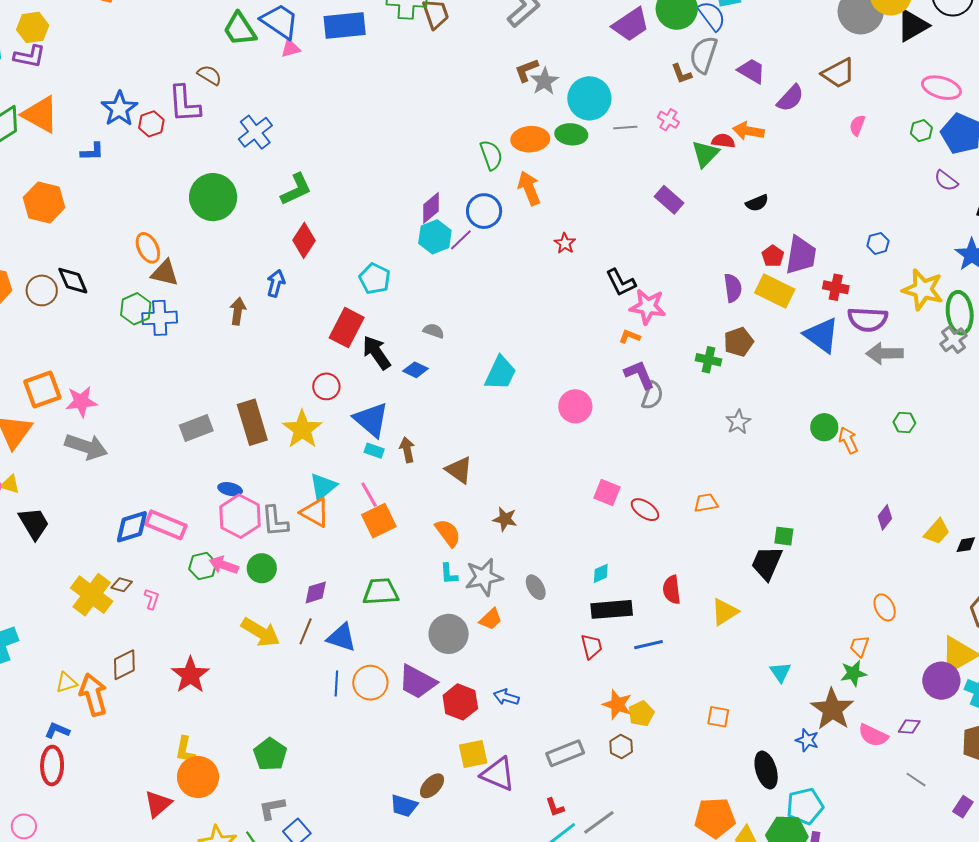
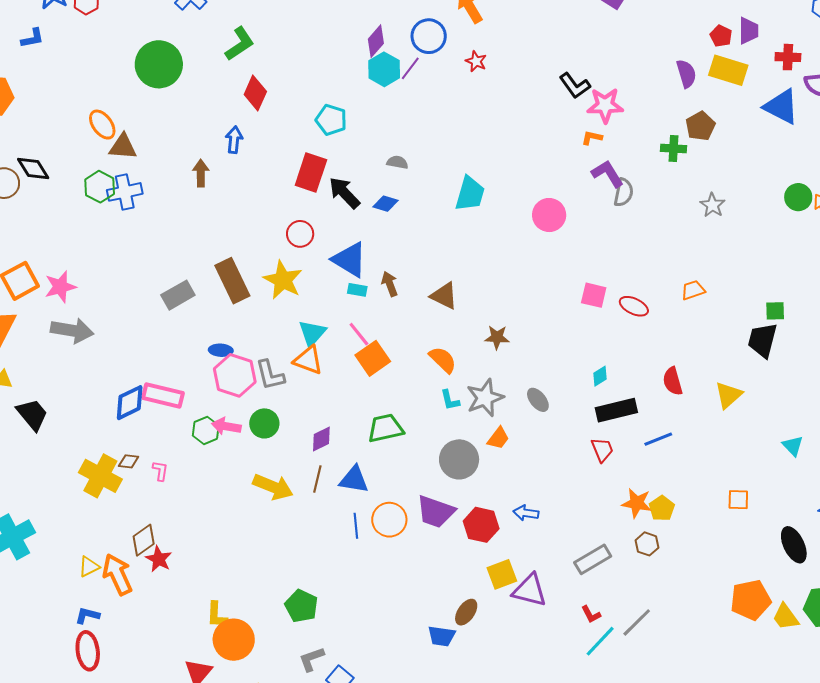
red star: (565, 243) -> (476, 61), moved
purple trapezoid: (801, 255) -> (749, 31), size x0.7
red star: (190, 675) -> (159, 559), moved, size x0.7

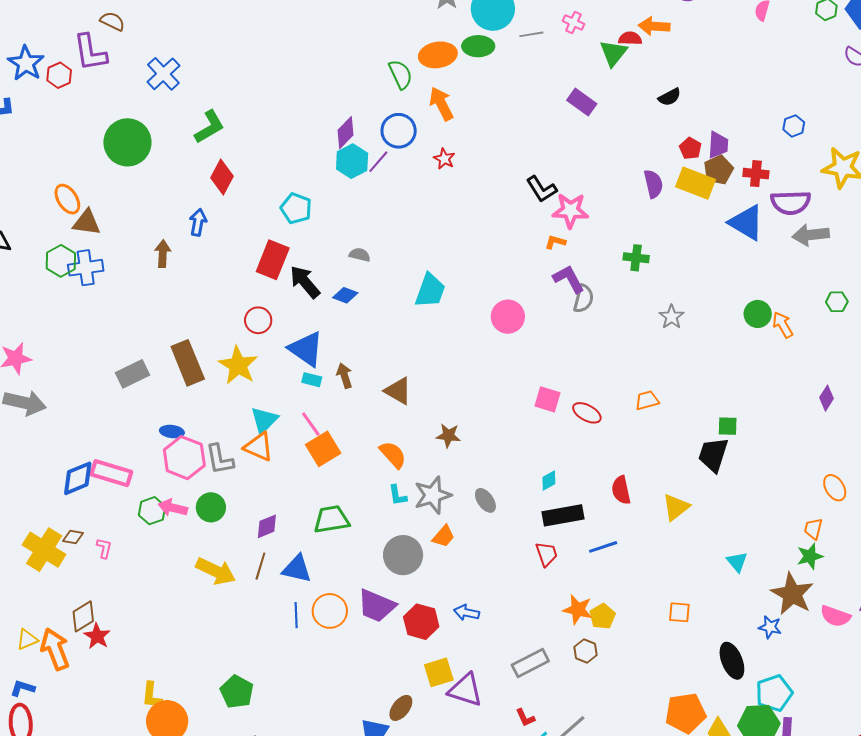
brown pentagon: (700, 126) -> (718, 170), moved

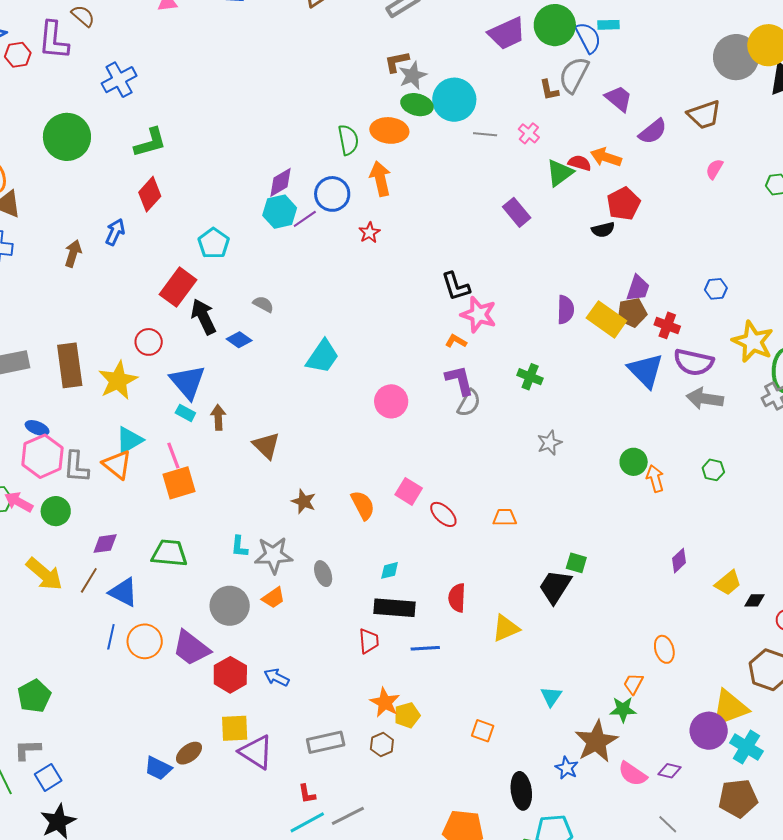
green ellipse: (478, 46) -> (417, 105), moved
red pentagon: (690, 148) -> (624, 204), moved, size x1.5
orange semicircle: (393, 455) -> (363, 505), moved

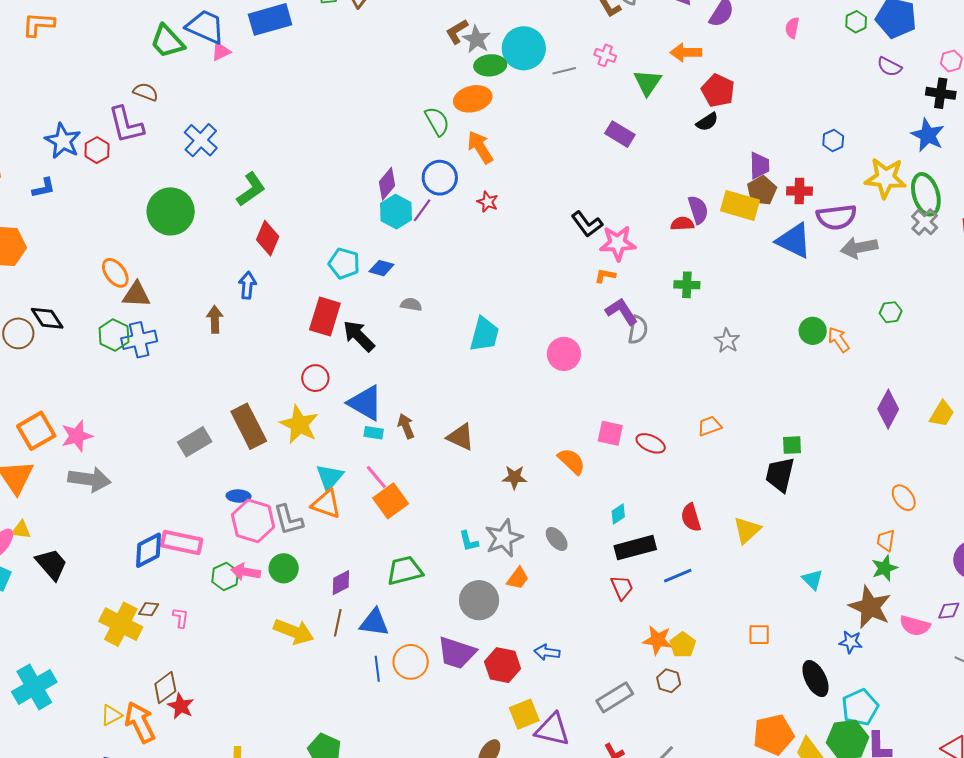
red semicircle: (580, 163) -> (682, 224), moved
blue diamond: (239, 340) -> (381, 268), moved
purple diamond: (679, 561) -> (888, 409), size x1.5

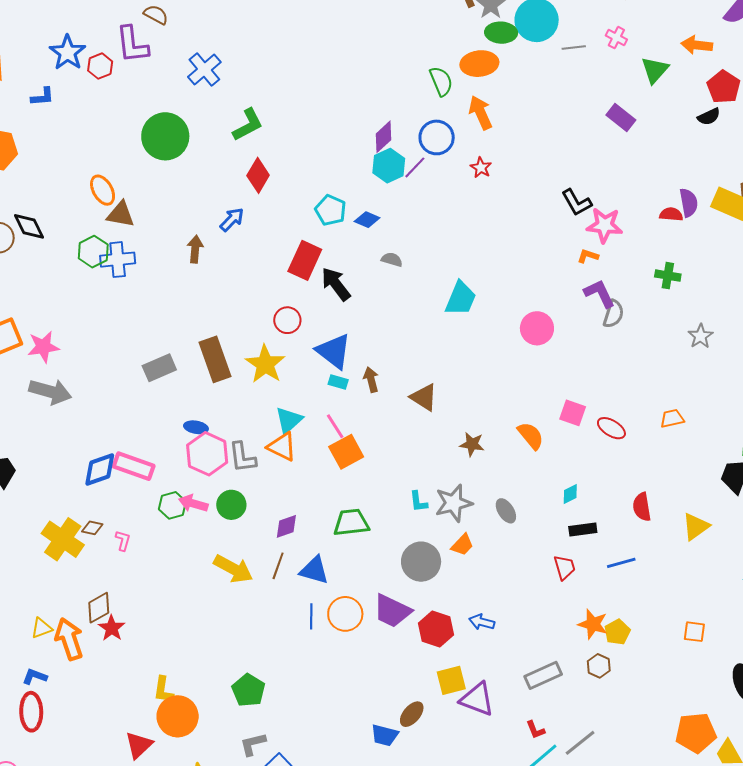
blue arrow: (247, 285) -> (232, 220), turned 32
black rectangle: (635, 548) -> (583, 529), size x0.7

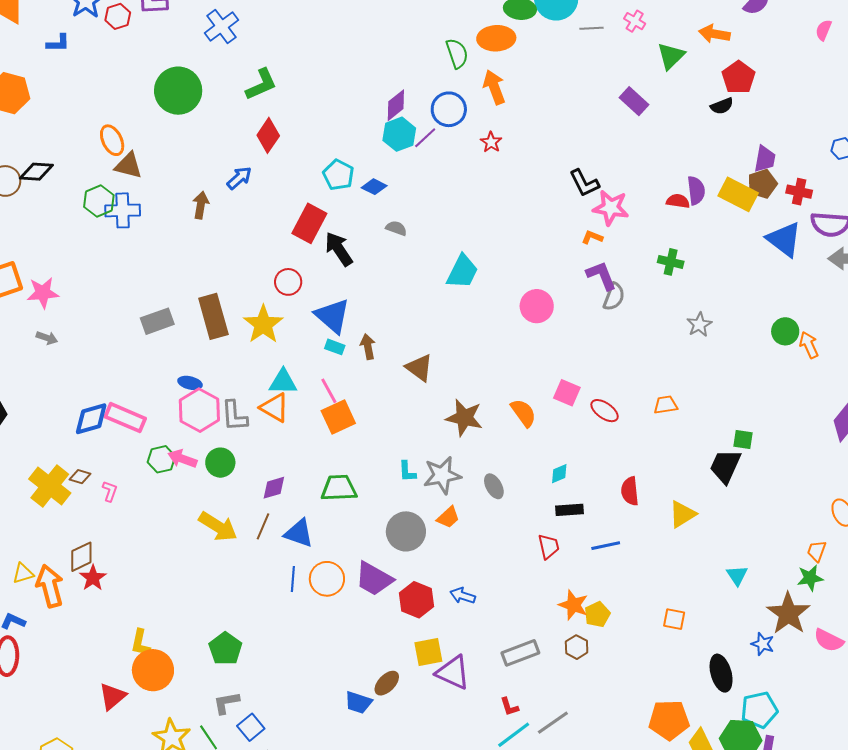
black diamond: (29, 226) -> (36, 172), turned -64
gray arrow: (50, 392) -> (47, 338), size x0.5
cyan triangle: (289, 420) -> (283, 382), turned 40
brown star: (472, 444) -> (464, 418), size x1.5

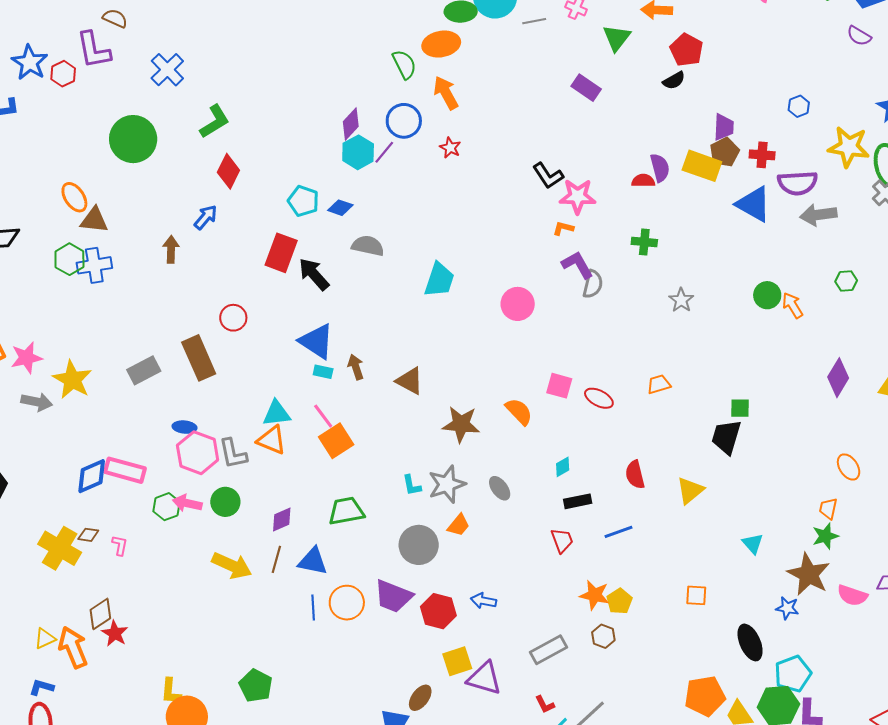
gray semicircle: (396, 228) -> (368, 246), size x1.5
red circle: (288, 282) -> (233, 318), moved
yellow star: (263, 324) -> (72, 380), moved
gray arrow: (47, 338) -> (37, 402), size x1.4

